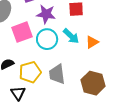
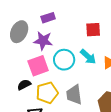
purple star: (46, 14) -> (43, 41), moved
pink square: (22, 32) -> (38, 66), moved

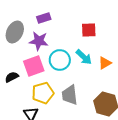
black semicircle: (24, 85) -> (12, 77), moved

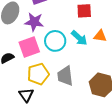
orange triangle: (105, 63) -> (100, 36), moved, turned 40

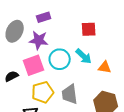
orange triangle: (100, 36) -> (105, 67), moved

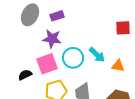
red square: (89, 29) -> (123, 28), moved
gray ellipse: (15, 31) -> (30, 15), moved

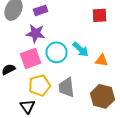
red square: (123, 28) -> (100, 15), moved

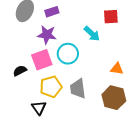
cyan arrow: (80, 49) -> (92, 34), moved
orange triangle: (102, 60) -> (117, 69), moved

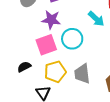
black semicircle: (20, 71) -> (24, 67), moved

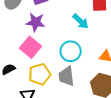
cyan circle: (72, 39) -> (71, 51), moved
pink square: (46, 45) -> (31, 47), turned -30

